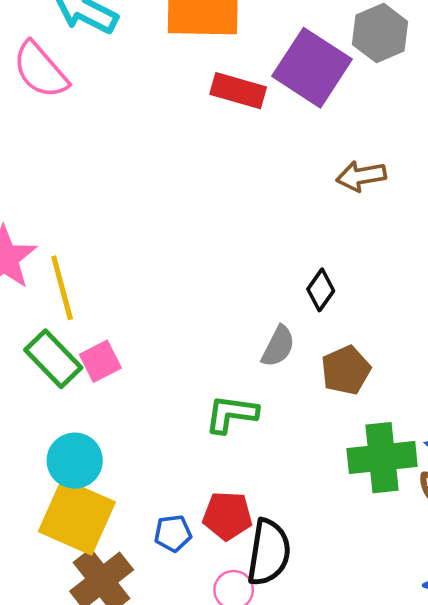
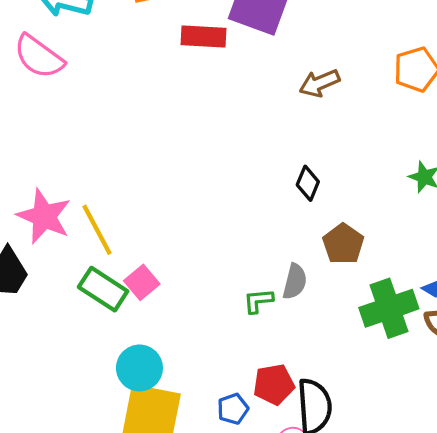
gray semicircle: (278, 346) -> (295, 282), moved
green L-shape: (231, 414) -> (258, 301), size x0.7

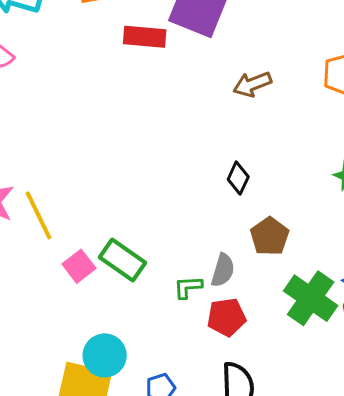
green rectangle: (103, 289) -> (122, 260), moved
green cross: (389, 308) -> (311, 298), turned -38
cyan circle: (139, 368) -> (105, 355), moved
red pentagon: (274, 384) -> (226, 317), moved

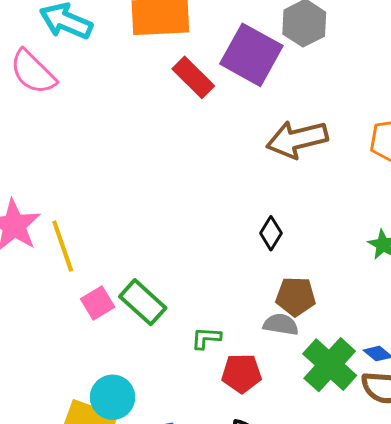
red rectangle: (145, 37) -> (193, 77), turned 33
brown arrow: (252, 84) -> (297, 139), size x1.5
brown pentagon: (270, 236) -> (296, 296), turned 30
gray semicircle: (223, 270) -> (281, 324), moved, turned -104

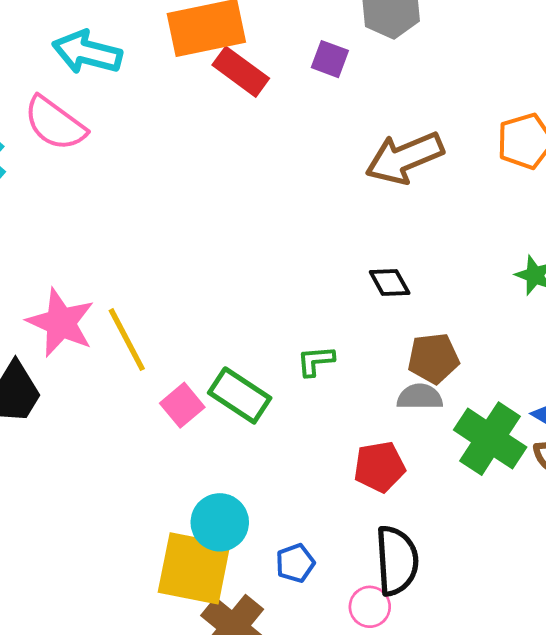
purple square: (251, 55) -> (330, 59), size x0.5
red rectangle: (193, 77) -> (241, 72), moved
black diamond: (271, 233) -> (390, 283), turned -52
green L-shape: (206, 338) -> (316, 361), moved

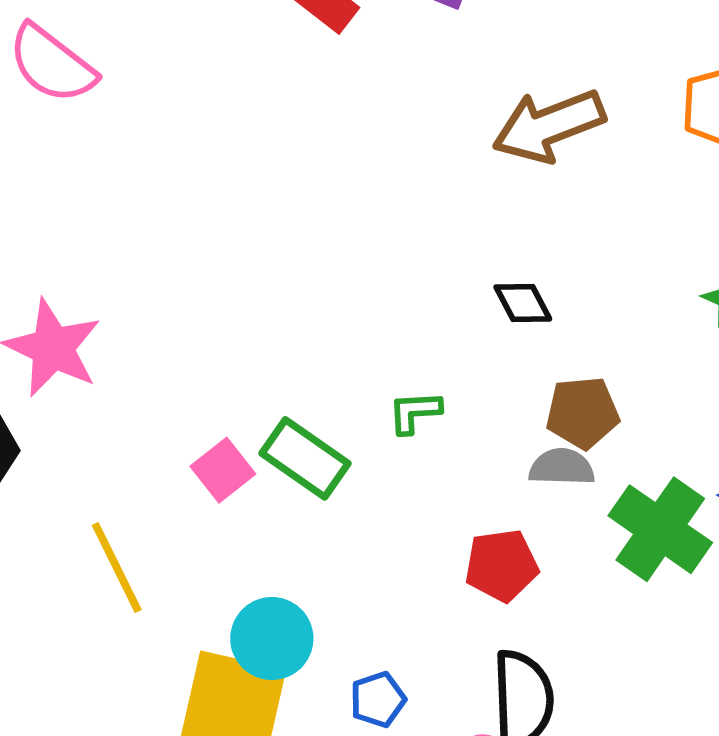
yellow line: (127, 340) -> (117, 567), moved

